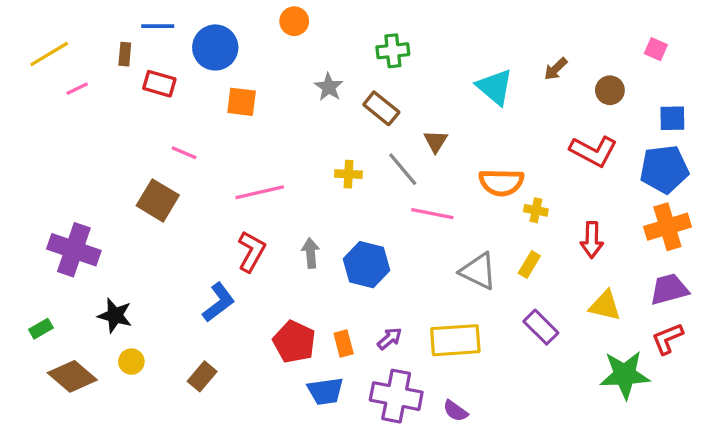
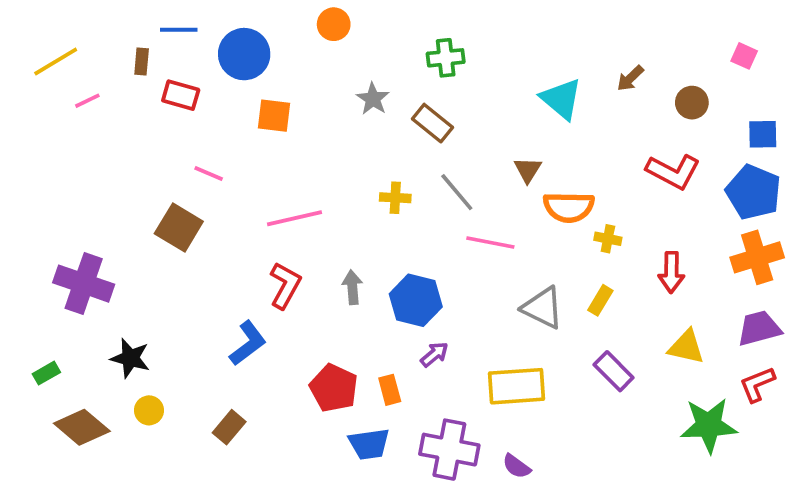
brown triangle: (436, 141) -> (528, 170), moved
blue pentagon: (664, 169) -> (753, 192), turned 30
purple arrow: (390, 339) -> (434, 354), moved

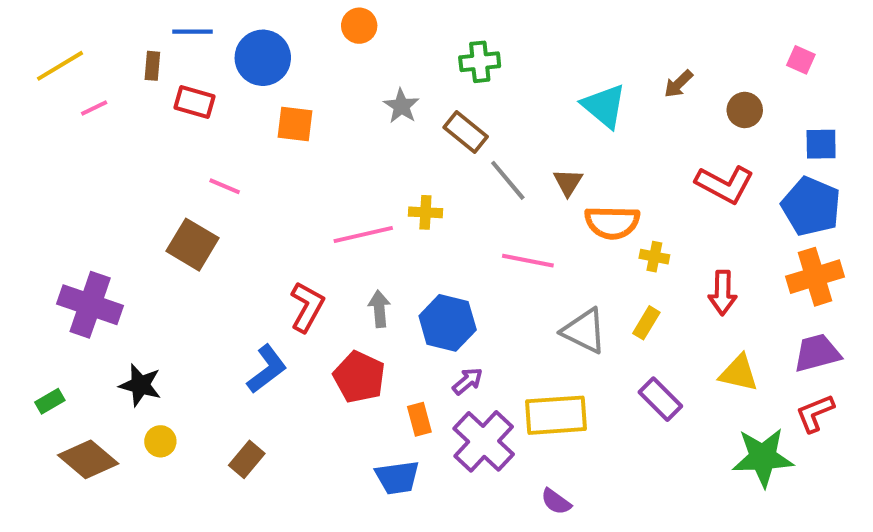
gray line: (457, 192) -> (508, 180), moved
pink line: (294, 218) -> (363, 234), moved
red pentagon: (334, 388) -> (359, 377), moved
purple cross: (449, 450) -> (484, 441), moved, turned 32

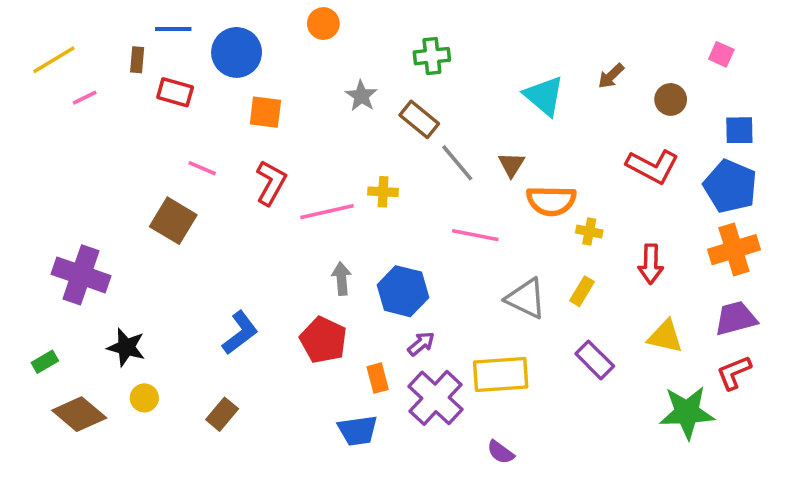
red L-shape: (307, 307) -> (271, 183), moved

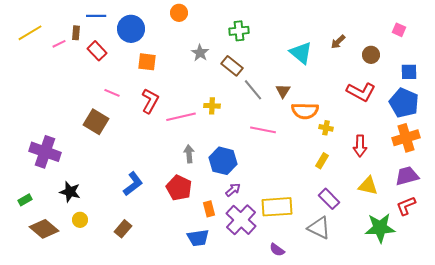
red rectangle: (175, 92) -> (97, 51), turned 30
pink line: (85, 98) -> (59, 44), moved
gray triangle: (526, 298) -> (319, 228), moved

